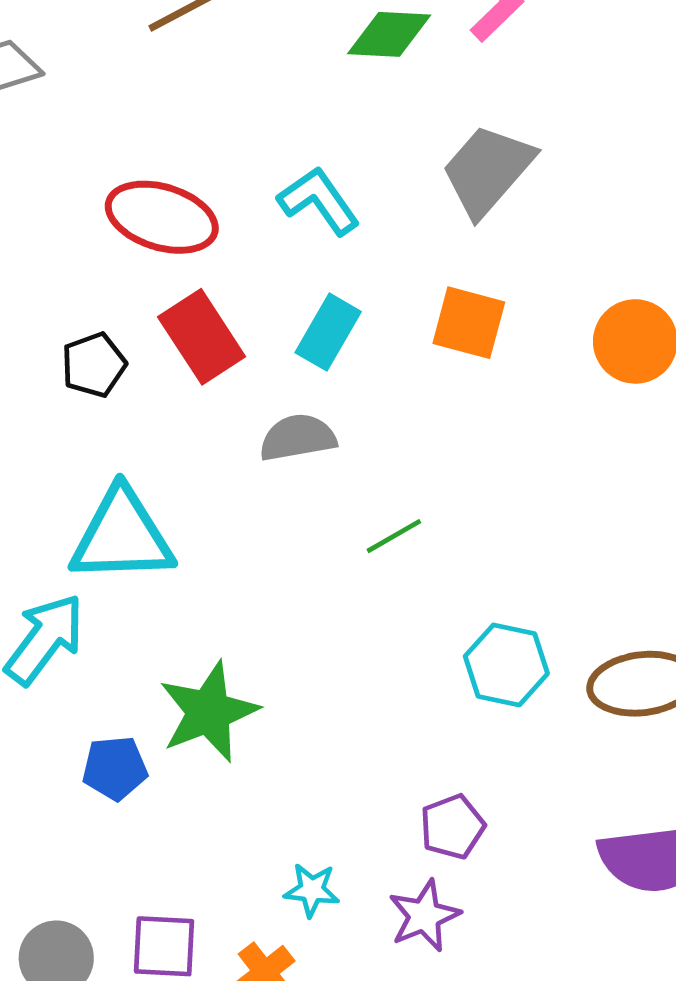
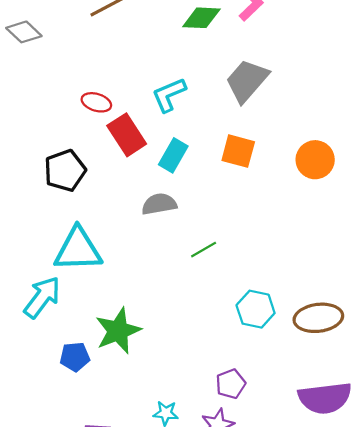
cyan L-shape: (319, 201) -> (169, 95), turned -78
red ellipse: (162, 217) -> (96, 102), size x0.6
red rectangle: (202, 337) -> (127, 135), moved
black pentagon: (94, 365) -> (65, 171), size x1.4

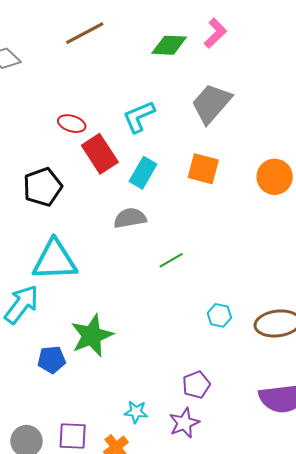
cyan hexagon: (256, 309) -> (219, 315), size x0.7

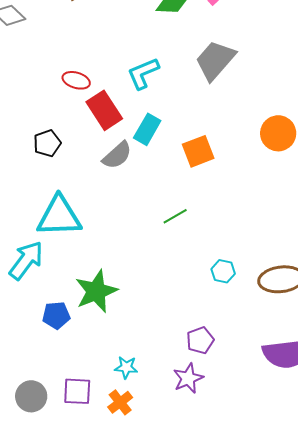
orange square: (203, 169) -> (198, 151), moved, turned -36
black pentagon: (43, 187) -> (47, 143), size x0.7
gray semicircle: (130, 218) -> (117, 155), moved, turned 148
cyan star: (136, 412) -> (126, 367), moved

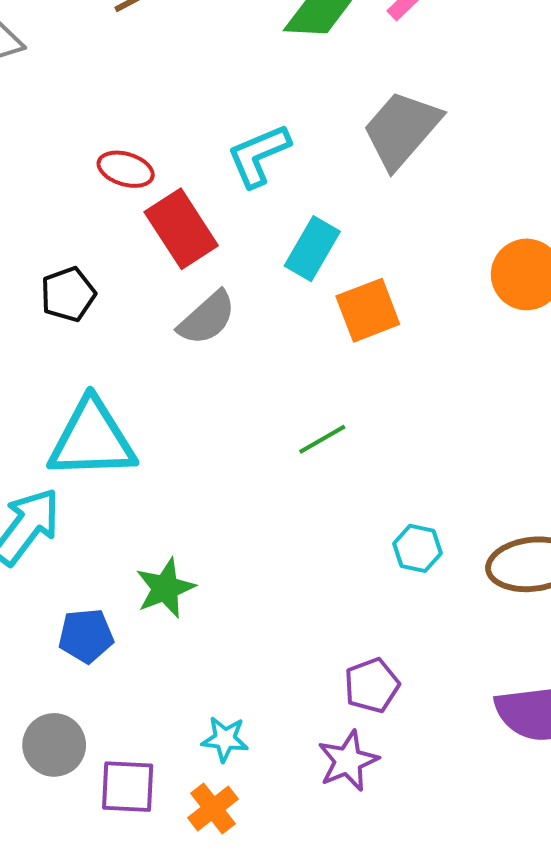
cyan rectangle: (147, 129) -> (312, 249), moved
green star: (96, 291) -> (165, 588), size x0.7
gray circle: (31, 396) -> (54, 745), moved

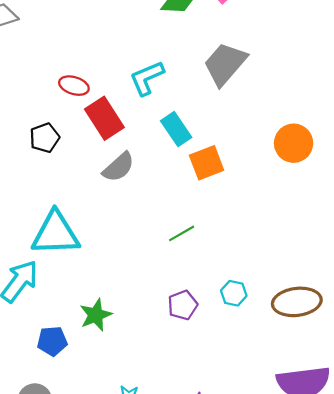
cyan rectangle: (312, 249) -> (176, 129), turned -64
black pentagon: (68, 294) -> (45, 138), moved
purple pentagon: (372, 685) -> (183, 305), moved

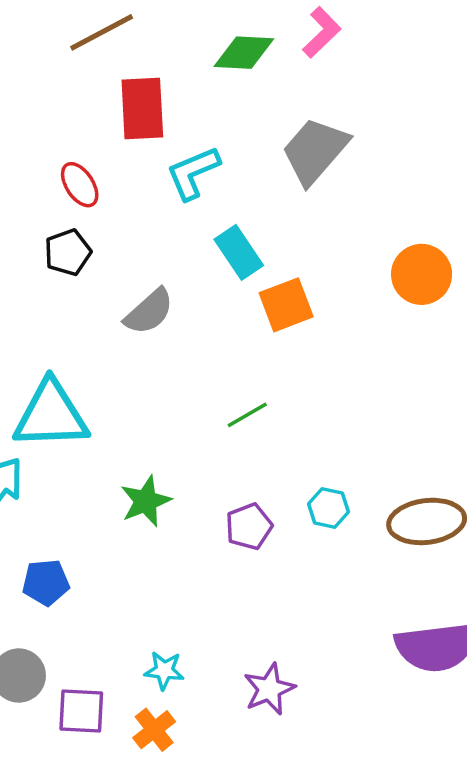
red ellipse: (74, 86) -> (80, 185), turned 40
red rectangle: (104, 118) -> (142, 109), moved, turned 30
black pentagon: (45, 138) -> (68, 252), moved
green star: (96, 315) -> (146, 501), moved

